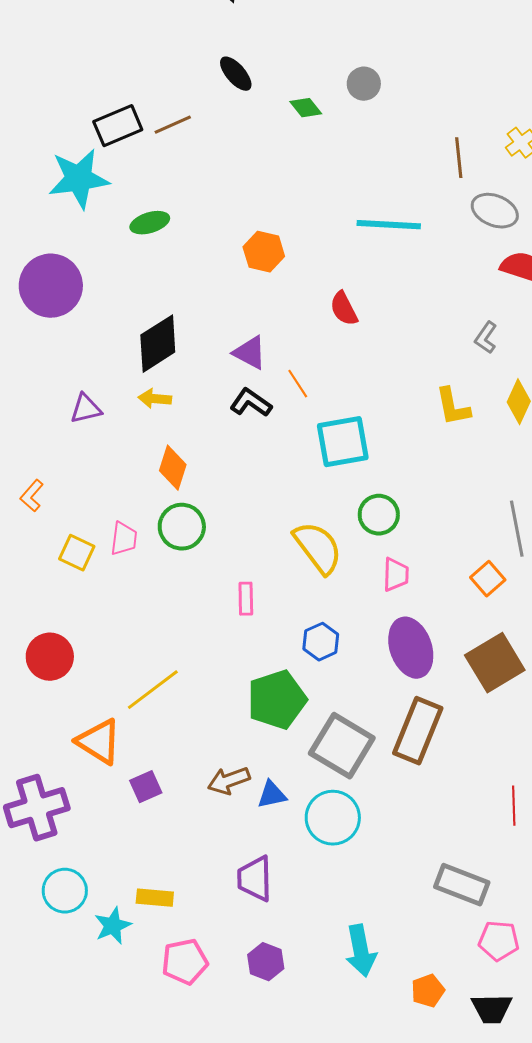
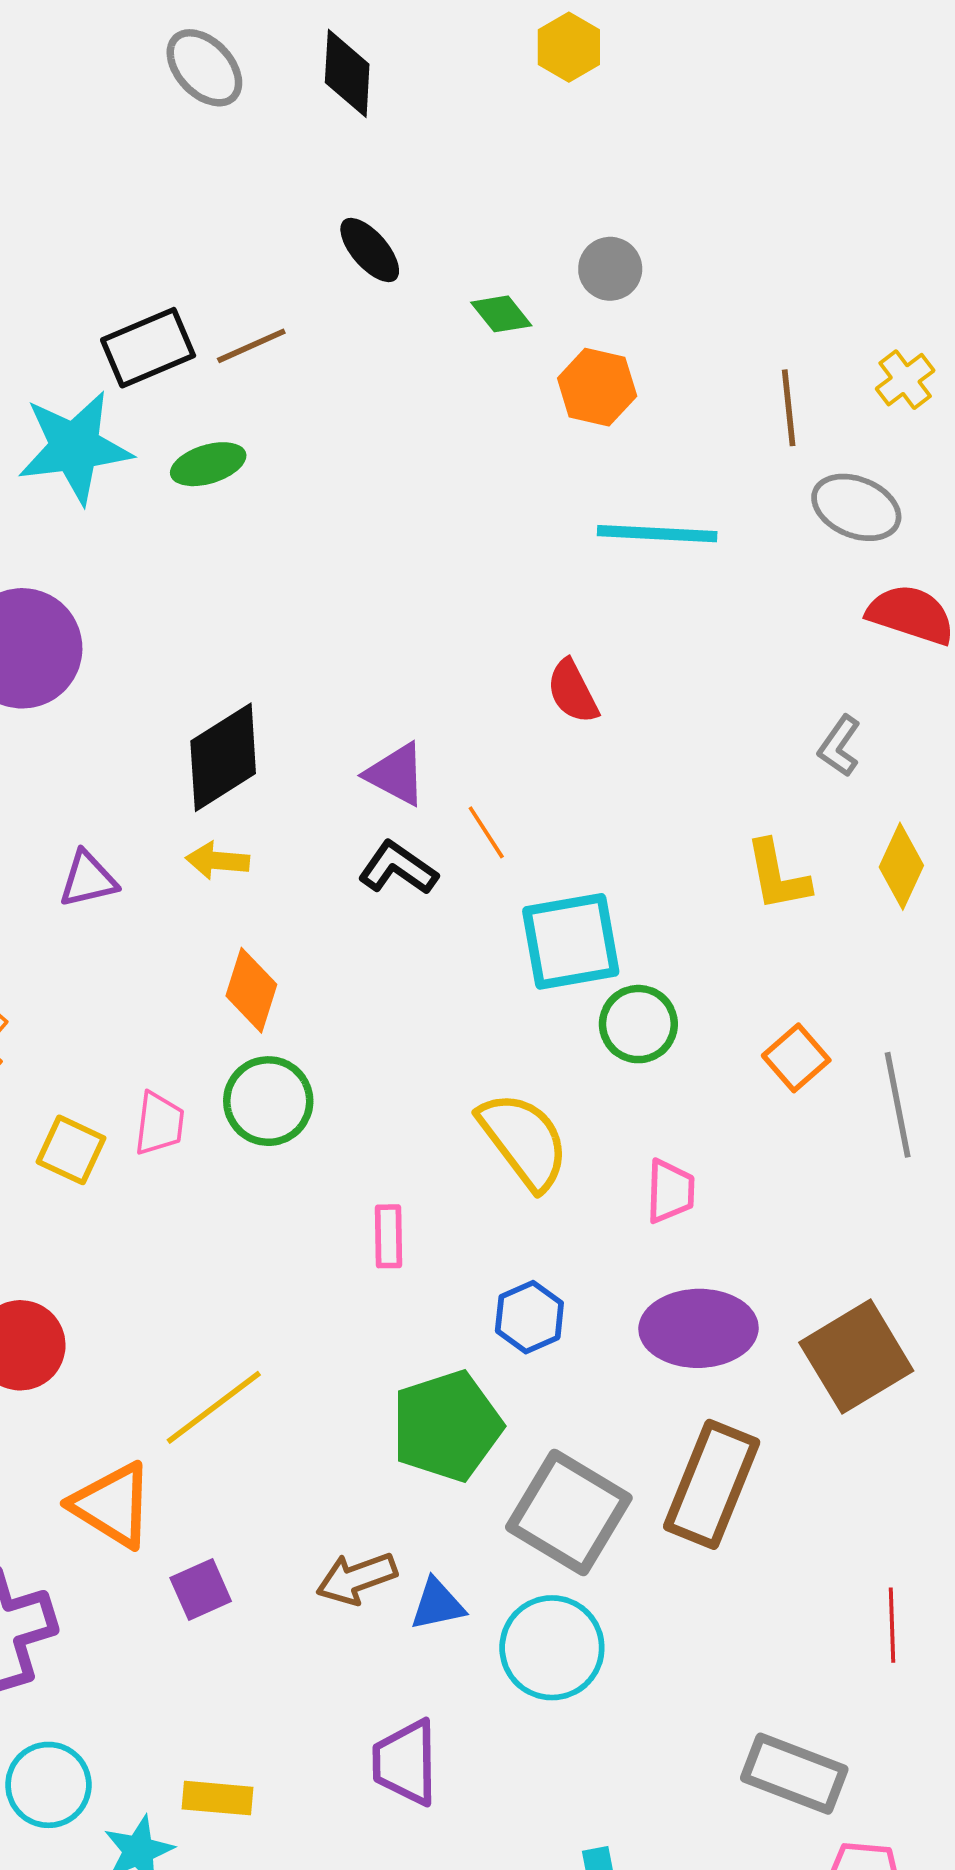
green ellipse: (150, 223) -> (208, 464), moved
orange hexagon: (264, 252) -> (597, 387), moved
green circle: (379, 515) -> (638, 1024), moved
orange square: (488, 579) -> (796, 1058), moved
purple ellipse: (411, 648) -> (698, 1328), turned -72

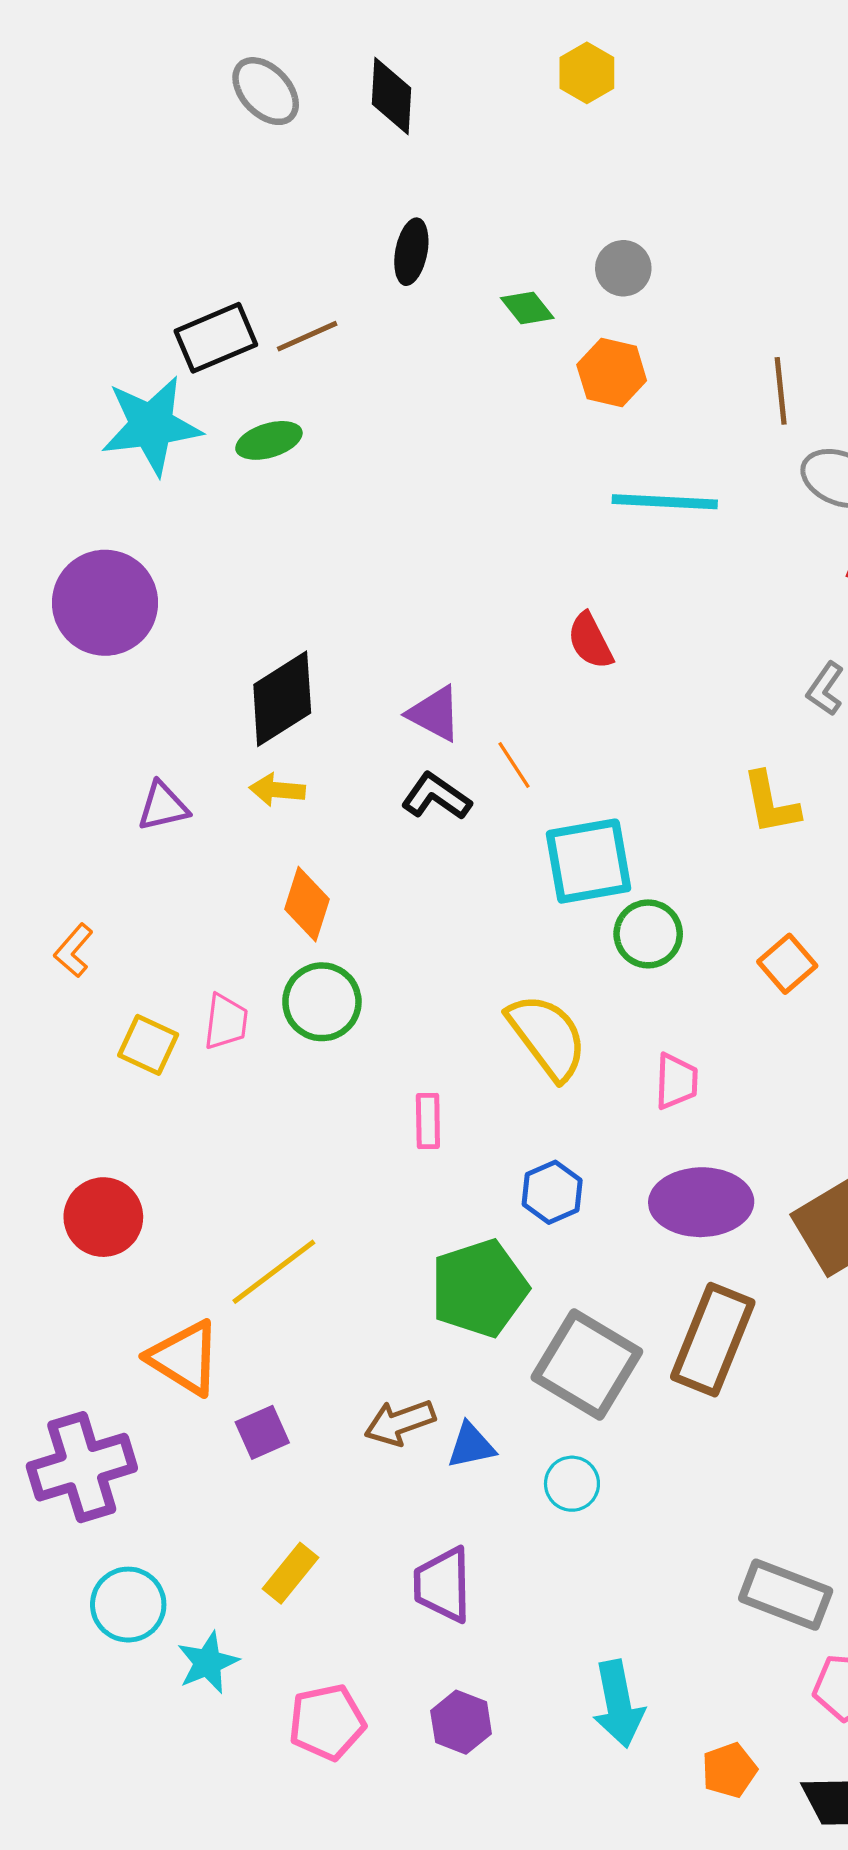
black ellipse: (370, 250) -> (411, 252), turned 52
cyan circle: (552, 1648) -> (572, 1484), size x0.6
yellow rectangle: (218, 1798) -> (290, 1573), moved, turned -56

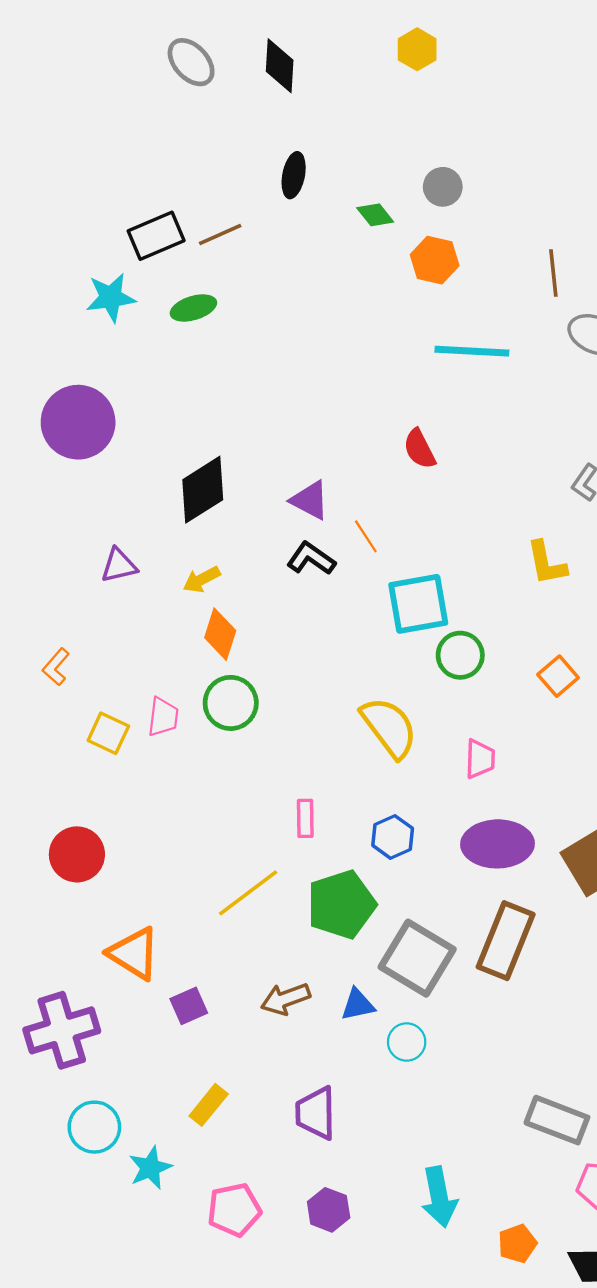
cyan star: (151, 426) -> (111, 297), size x0.7
yellow arrow: (277, 790) -> (202, 579), moved, turned -33
pink rectangle: (428, 1121) -> (305, 818), moved
yellow line: (274, 1272) -> (248, 893), moved
blue triangle: (471, 1446) -> (358, 1005), moved

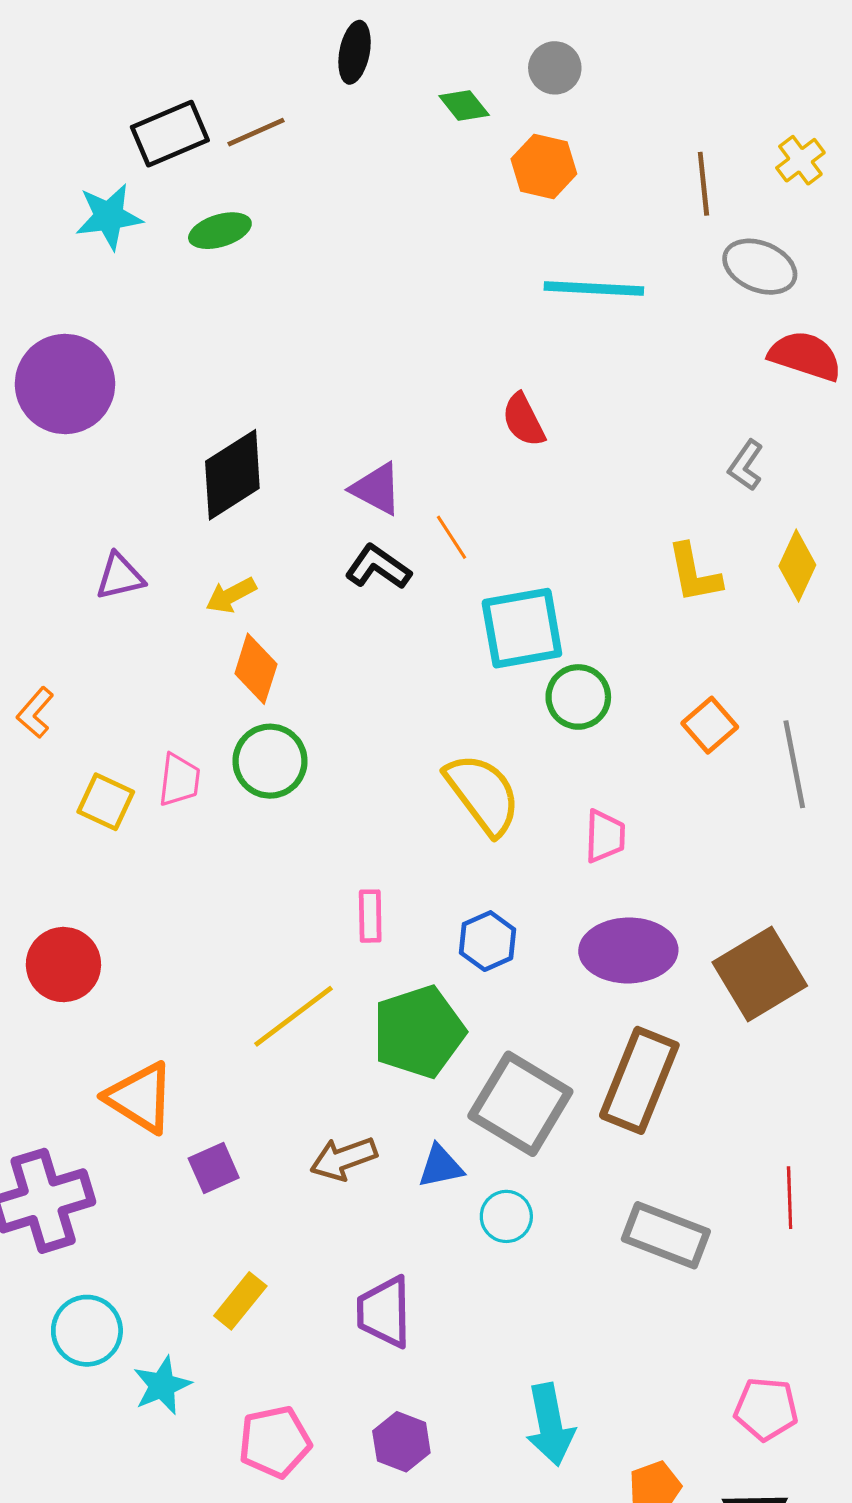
gray rectangle: (557, 1120) -> (666, 1235), moved

